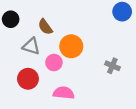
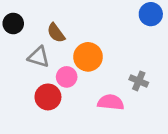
red circle: (28, 79) -> (48, 97), moved
pink semicircle: (64, 93) -> (111, 102), moved

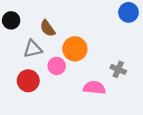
gray triangle: (39, 57) -> (33, 49), turned -30
red circle: (48, 97) -> (28, 81), moved

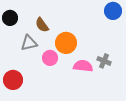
red circle: (28, 81) -> (13, 80), moved
pink semicircle: (94, 88) -> (83, 66), moved

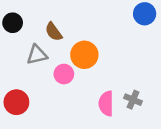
gray cross: (104, 61) -> (133, 100), moved
pink semicircle: (83, 66) -> (106, 103), moved, turned -96

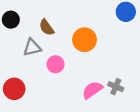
orange circle: (84, 55) -> (85, 40), moved
pink semicircle: (106, 103) -> (92, 90), turned 55

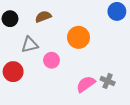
brown semicircle: (47, 27) -> (43, 17), moved, turned 105
red circle: (14, 89) -> (13, 72), moved

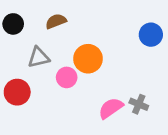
blue circle: (117, 11) -> (151, 35), moved
orange circle: (78, 37) -> (88, 59), moved

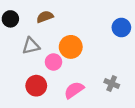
red circle: (17, 92) -> (36, 86), moved
pink semicircle: (111, 108) -> (74, 90), moved

